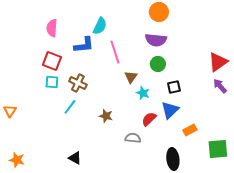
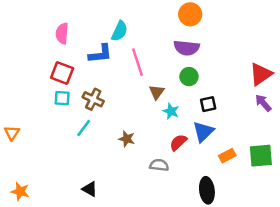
green square: (218, 149) -> (261, 156), moved

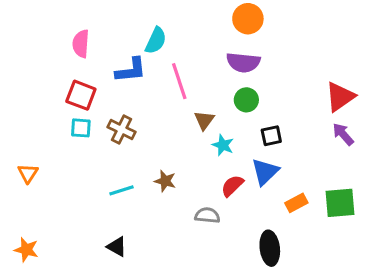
cyan line: (84, 128) -> (121, 190), moved, turned 36
orange triangle: (12, 133) -> (28, 173), moved

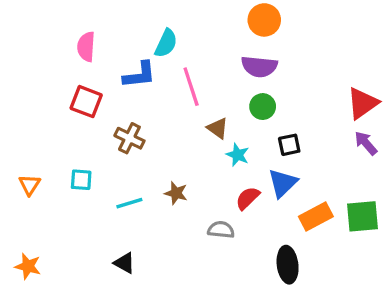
brown triangle: (204, 120) -> (218, 128), turned -30
cyan square: (81, 128) -> (81, 180), moved
orange rectangle: (296, 203) -> (316, 216), size x1.4

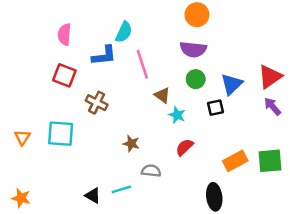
cyan square: (81, 180) -> (61, 134), size x1.6
blue triangle: (283, 183) -> (232, 84), moved
cyan line: (129, 203) -> (121, 189), moved
gray semicircle: (221, 230) -> (151, 171), moved

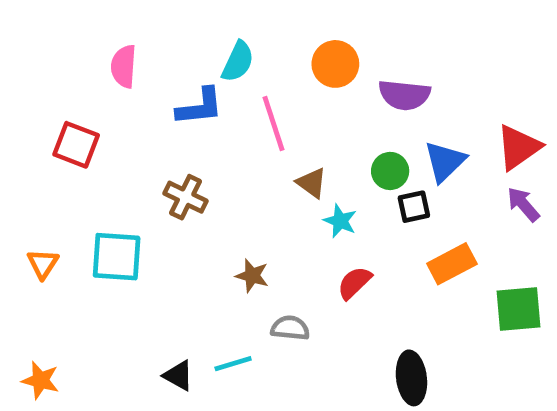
orange circle: (197, 15) -> (335, 64), moved
purple semicircle: (193, 49) -> (404, 95), moved
red square: (64, 75) -> (76, 145), moved
green circle: (196, 79) -> (390, 171), moved
orange rectangle: (235, 161) -> (452, 264), moved

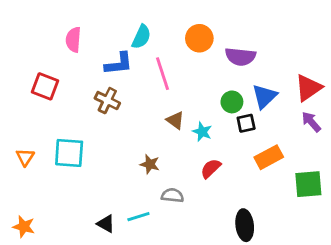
brown triangle: (312, 183) -> (175, 120), moved
brown cross: (186, 197) -> (107, 101), moved

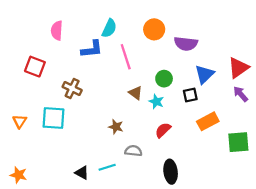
brown cross: (107, 101) -> (72, 88), moved
green circle: (232, 102) -> (164, 79), moved
black ellipse: (245, 225) -> (171, 172), moved

